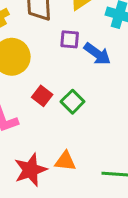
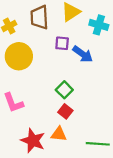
red square: (42, 96) -> (65, 111), moved
red star: (31, 170) -> (33, 141), turned -30

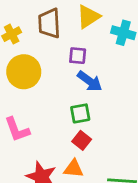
blue arrow: (83, 54) -> (90, 81), moved
green square: (64, 90) -> (80, 113), turned 35

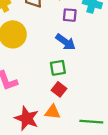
purple square: (78, 56) -> (70, 15), moved

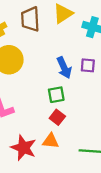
purple square: (70, 15) -> (88, 65), moved
blue arrow: (65, 42) -> (64, 68), turned 30

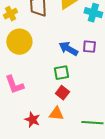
blue arrow: (64, 68) -> (68, 49), turned 144
red star: (24, 148) -> (32, 120), size x0.7

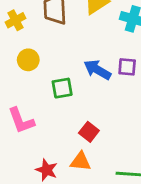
yellow circle: (19, 42) -> (28, 60), size x0.6
green square: (61, 73) -> (62, 88), moved

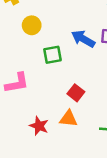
yellow circle: (28, 60) -> (32, 25), moved
pink L-shape: (21, 121) -> (17, 83), turned -80

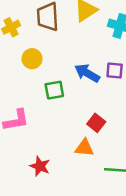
red square: (76, 93) -> (96, 123), moved
orange triangle: (68, 119) -> (84, 148), moved

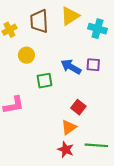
orange triangle: (84, 148) -> (69, 127), turned -42
red star: (40, 166) -> (66, 150), moved

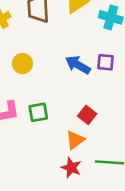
yellow circle: (26, 55) -> (22, 64), moved
green square: (44, 81) -> (38, 112), moved

